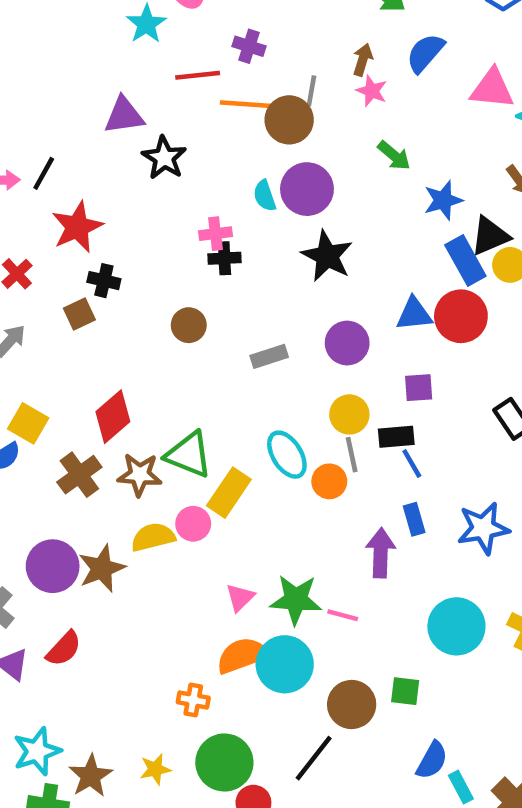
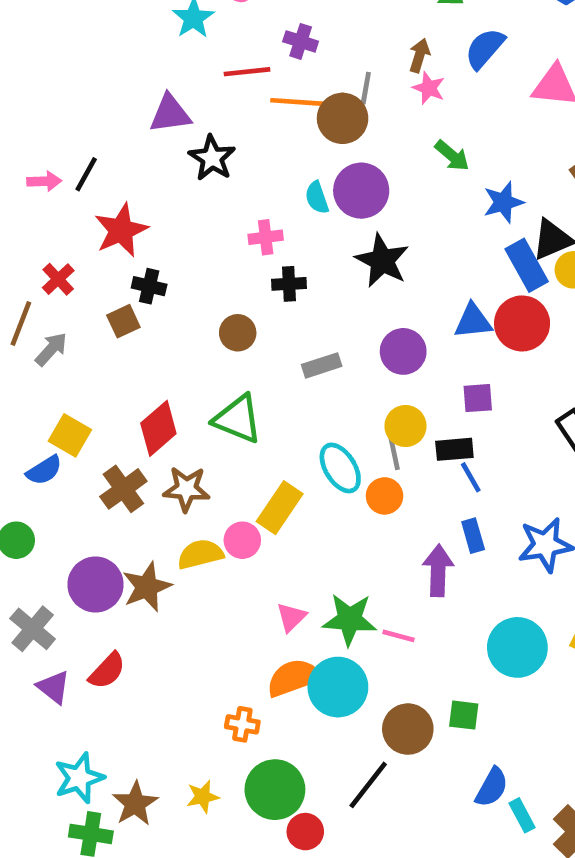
black cross: (224, 258) -> (289, 284), moved
green triangle: (189, 455) -> (238, 419), moved
gray line: (352, 455) -> (394, 452), moved

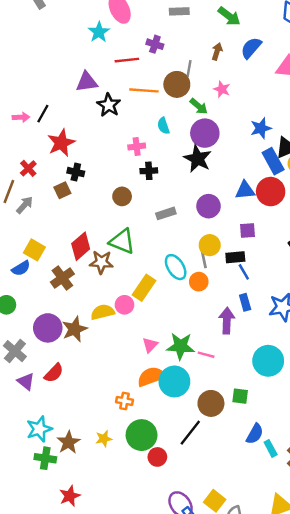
pink star: (429, 88) -> (222, 89), moved
orange line: (298, 102) -> (144, 90), moved
green arrow: (452, 156) -> (199, 106), moved
purple circle: (361, 191) -> (205, 133), moved
brown star: (186, 489) -> (101, 262), moved

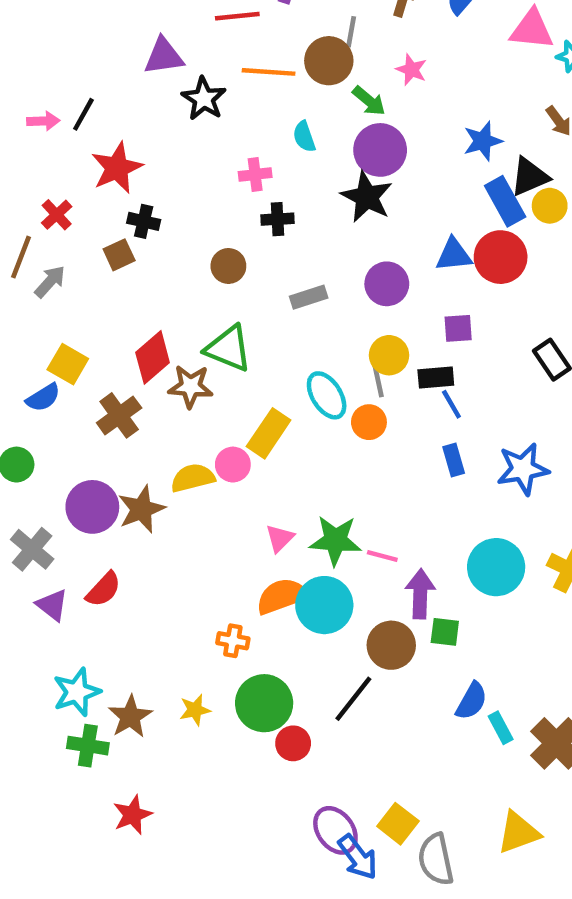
purple arrow: (227, 321) -> (420, 594), moved

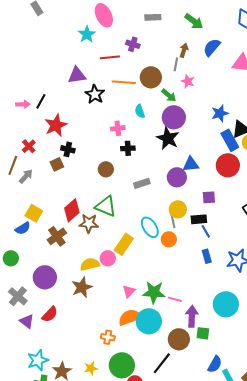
gray line: (351, 32) -> (176, 64), moved
blue triangle: (454, 255) -> (191, 164), moved
brown star: (141, 509) -> (82, 287), moved

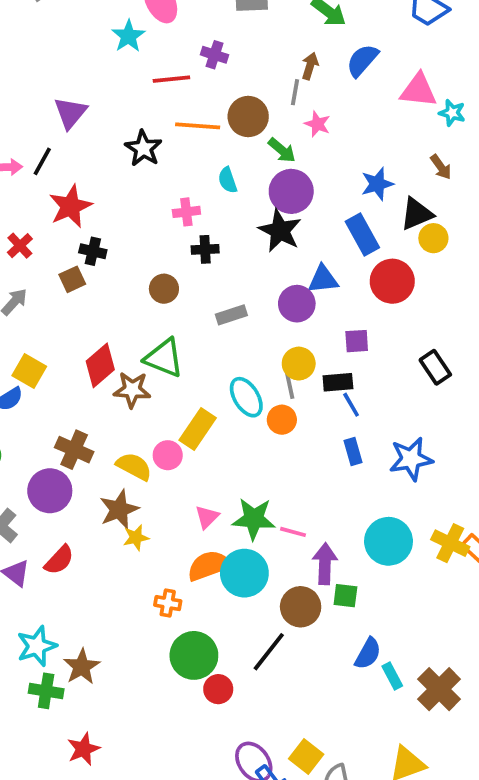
purple triangle: (77, 75) -> (70, 113), moved, turned -42
blue rectangle: (230, 140) -> (362, 234), moved
brown cross: (57, 236) -> (74, 450), moved, turned -30
yellow semicircle: (90, 264) -> (134, 466), turned 42
yellow star: (91, 368) -> (136, 538), moved

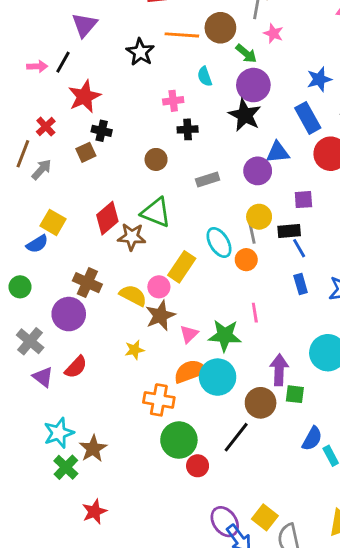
brown star: (119, 509) -> (160, 315), moved
pink line: (293, 532) -> (255, 313), moved, turned 66
orange cross: (168, 603) -> (159, 400), size x1.5
green cross: (46, 691) -> (66, 467), turned 35

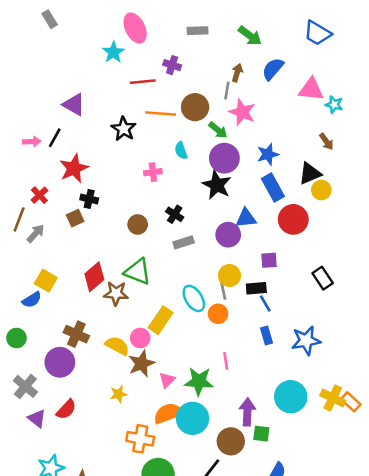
purple triangle: (84, 25) -> (74, 105), turned -40
pink star: (273, 33) -> (242, 112), size x1.5
blue star: (319, 79) -> (268, 154), moved
black cross: (188, 129) -> (175, 214), moved, turned 36

